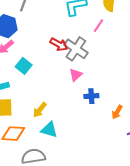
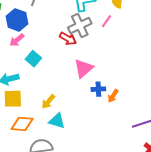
gray cross: (76, 49) -> (80, 26), moved, turned 30
pink triangle: (76, 75) -> (84, 68), size x1.5
orange arrow: (117, 112) -> (113, 96), moved

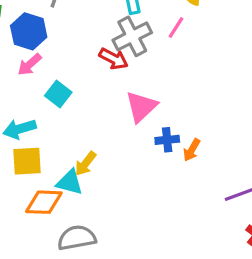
cyan triangle: (57, 121) -> (70, 182), moved

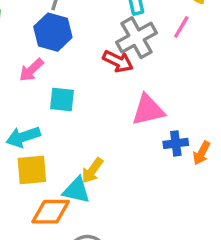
blue hexagon: (29, 31) -> (53, 32), moved
cyan square: (58, 94) -> (62, 100), turned -30
pink triangle: (141, 107) -> (148, 110), turned 32

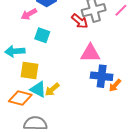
blue cross: (176, 143) -> (102, 76), size x1.5
yellow square: (32, 170) -> (29, 71), moved
yellow arrow: (92, 171) -> (52, 89), moved

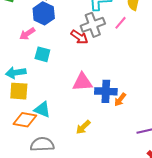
pink triangle: (90, 53) -> (82, 82), moved
yellow square: (29, 71) -> (19, 91), moved
yellow arrow: (52, 89) -> (83, 127), moved

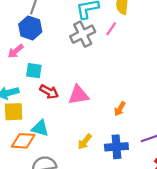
red arrow: (79, 37) -> (49, 92), moved
blue cross: (106, 91) -> (116, 147), moved

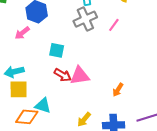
pink line: (111, 29) -> (114, 25), moved
cyan square: (34, 71) -> (57, 50), moved
red arrow: (49, 92) -> (63, 75), moved

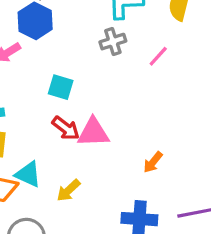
gray cross: (85, 19) -> (113, 42), size x0.7
yellow arrow: (84, 119) -> (68, 190), moved

